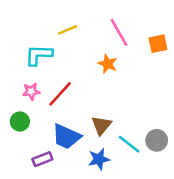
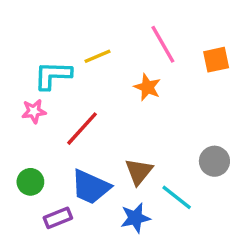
yellow line: (68, 30) -> (98, 56), moved
pink star: (31, 91) -> (34, 111), moved
green circle: (20, 122) -> (30, 182), moved
gray circle: (157, 140) -> (214, 161), moved

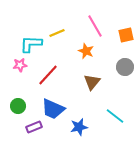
gray circle: (214, 161) -> (125, 67), moved
brown triangle: (139, 172) -> (92, 82), moved
cyan line: (177, 197) -> (115, 116), moved

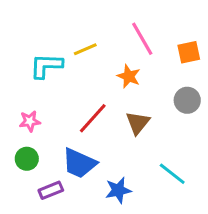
pink star: (20, 65) -> (30, 121), moved
red line: (48, 75) -> (93, 118), moved

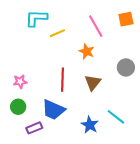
orange square: (189, 52) -> (126, 19), moved
cyan L-shape: (46, 66) -> (36, 18), moved
red line: (93, 118) -> (62, 80), turned -40
blue star: (118, 190) -> (90, 125), moved, turned -30

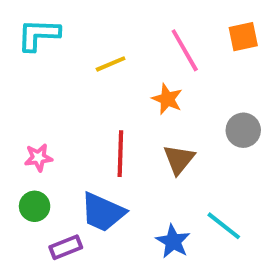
cyan L-shape: (36, 18) -> (38, 35), moved

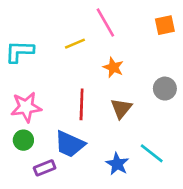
cyan L-shape: (38, 35) -> (19, 52), moved
pink line: (185, 50) -> (105, 22), moved
pink star: (38, 158) -> (26, 107), size x1.6

